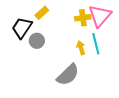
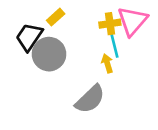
gray circle: (37, 41) -> (49, 54), size x1.6
cyan line: (96, 44) -> (114, 44), moved

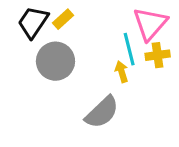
yellow cross: (110, 24) -> (158, 55), moved
black trapezoid: (29, 37) -> (33, 22), moved

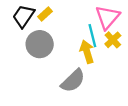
yellow cross: (158, 55) -> (113, 40), turned -35
yellow arrow: (122, 72) -> (87, 52), size x1.5

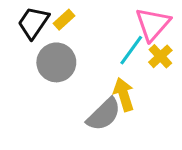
cyan line: (92, 36) -> (131, 50), turned 50
yellow arrow: (87, 52) -> (124, 95), moved

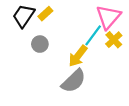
gray circle: (56, 62) -> (40, 44), size x0.6
yellow arrow: (124, 95) -> (78, 56), moved, turned -125

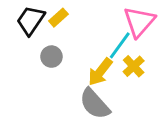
yellow cross: (114, 40) -> (134, 66), moved
gray semicircle: (74, 81) -> (95, 104), turned 92

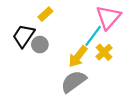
black trapezoid: (31, 20) -> (24, 36), moved
gray semicircle: (95, 104) -> (74, 82), turned 96

